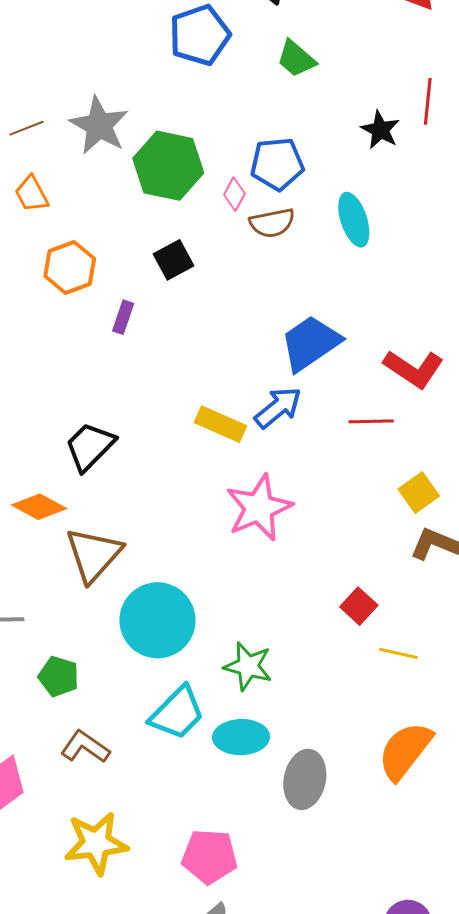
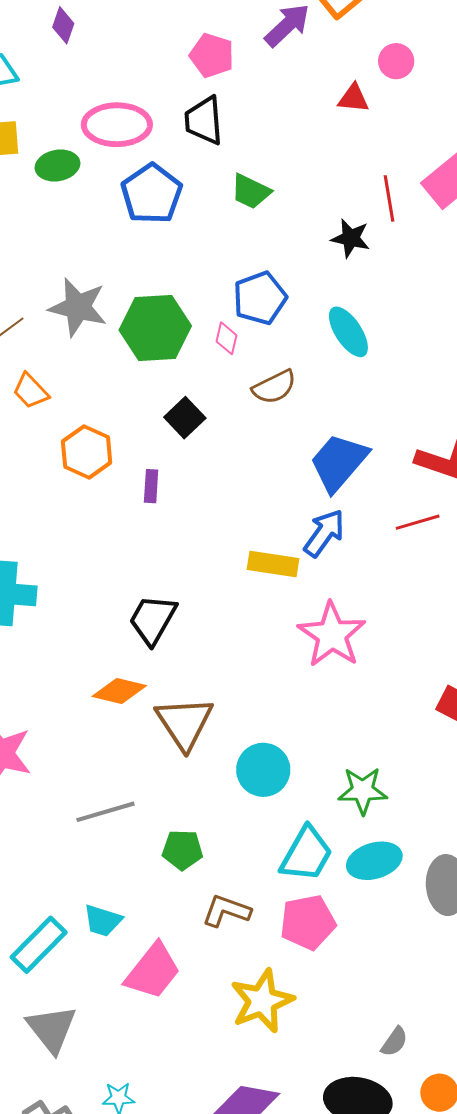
brown semicircle: (272, 223) -> (274, 387), moved
cyan circle: (158, 620) -> (263, 770), size x0.7
pink pentagon: (209, 856) -> (308, 922), moved

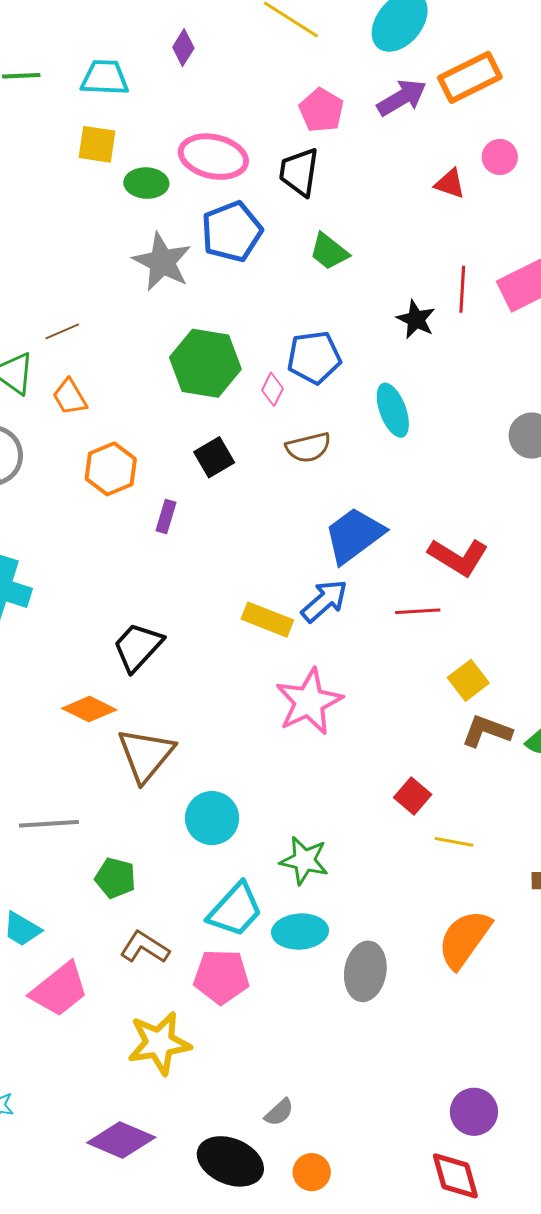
gray star: (78, 307) -> (162, 262), moved

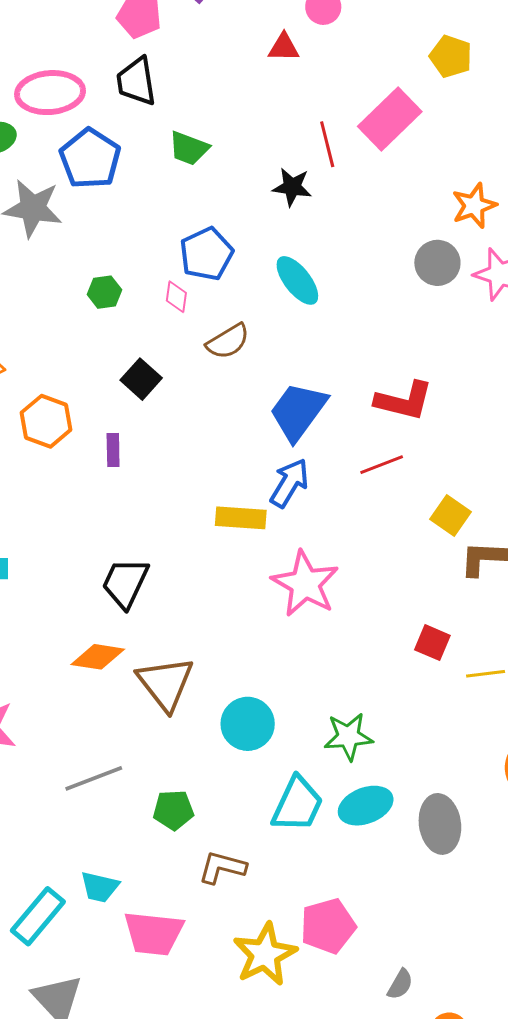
green hexagon: (205, 363) -> (104, 292), size x0.5
pink pentagon: (221, 977) -> (328, 926), moved
pink trapezoid: (59, 990) -> (154, 933), turned 62

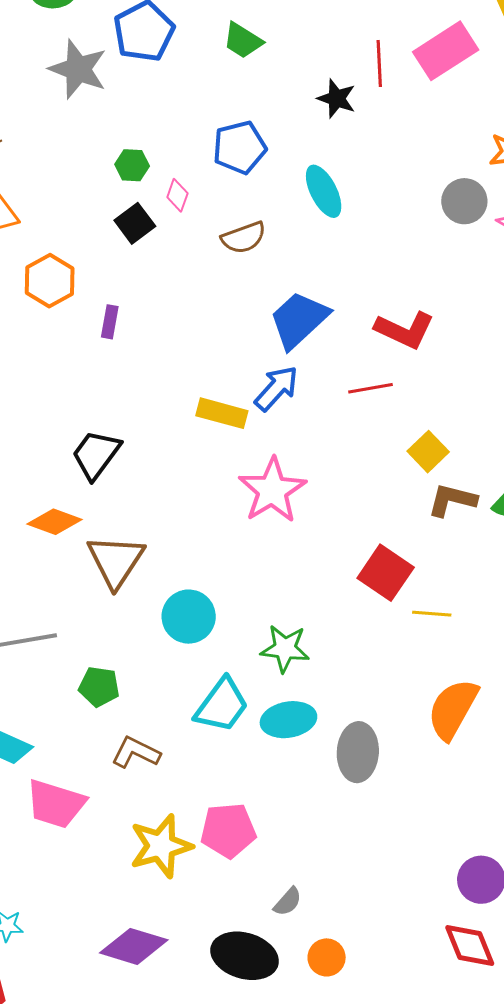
pink diamond: (176, 297) -> (177, 195), moved
black square: (141, 379) -> (135, 223), moved
red square: (432, 643) -> (386, 573), size x1.5

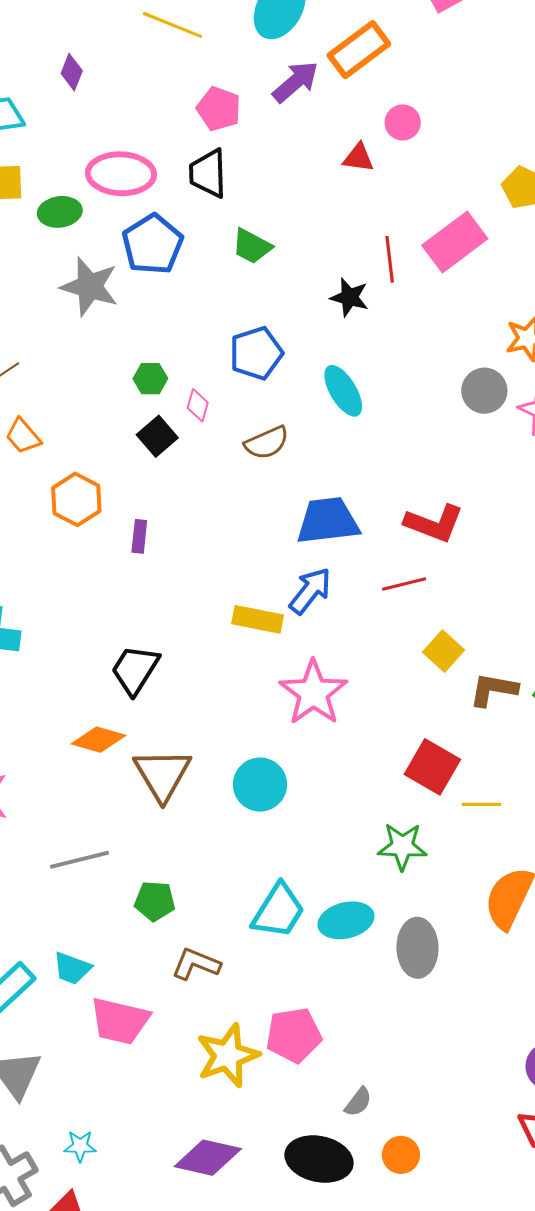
blue trapezoid: (299, 320) -> (328, 521), turned 40
yellow square: (428, 452) -> (443, 651), moved
cyan circle: (189, 617) -> (260, 785), moved
green star: (285, 649) -> (402, 846), moved

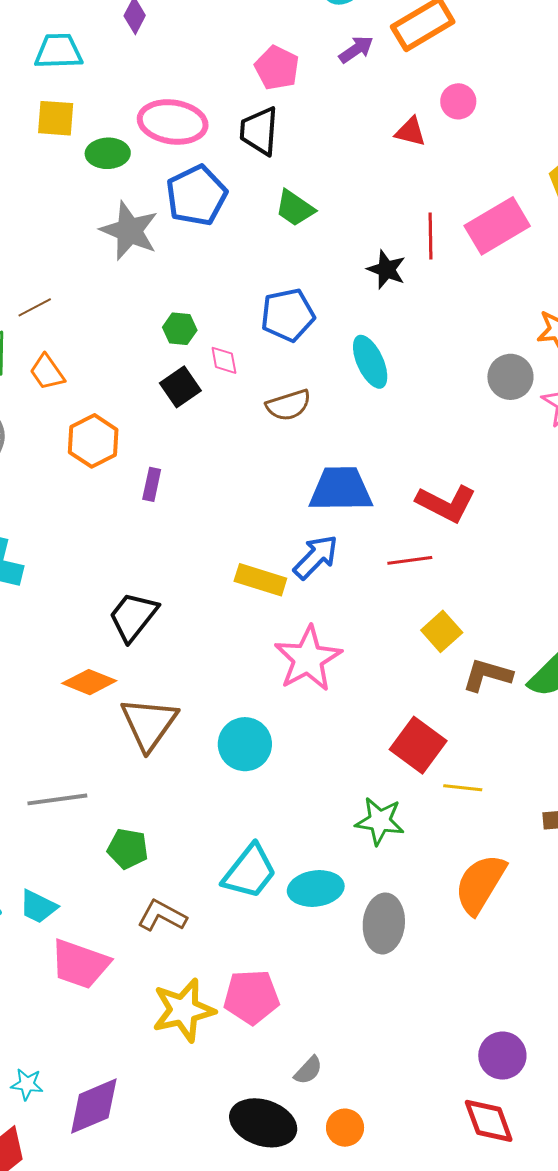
purple arrow: (295, 82) -> (356, 49), size x0.7
pink diamond: (198, 405) -> (224, 360), turned -32
purple diamond: (208, 1158) -> (94, 1106), moved, turned -42

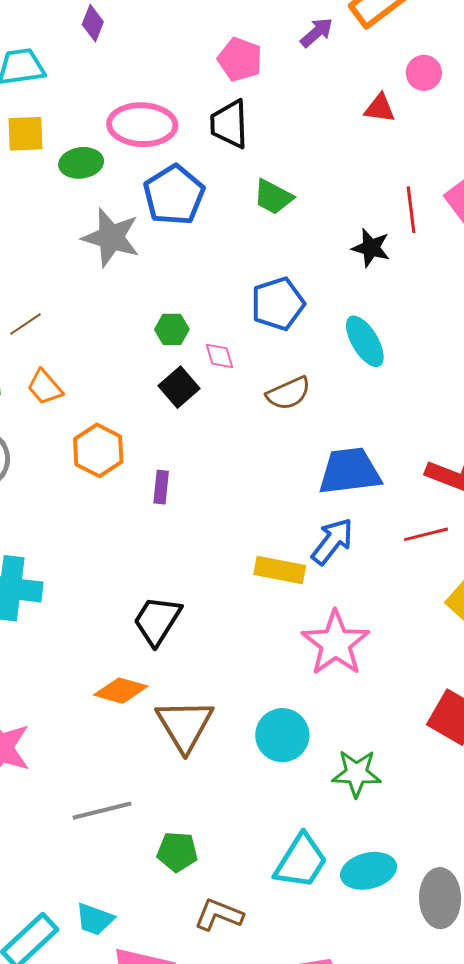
green star: (380, 821) -> (356, 773), moved

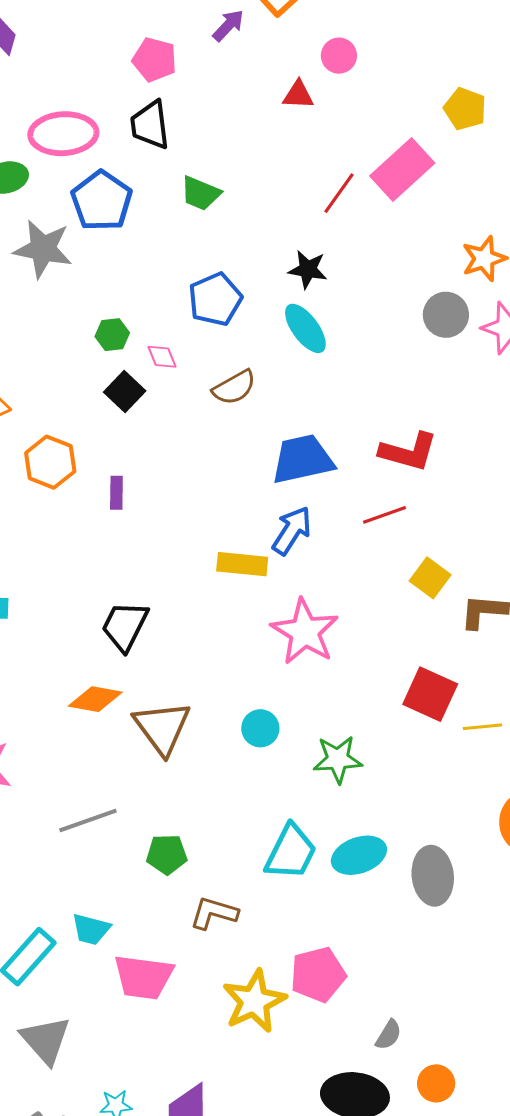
red line: (411, 210) -> (339, 193), turned 48
black star: (371, 248) -> (308, 269), moved
cyan circle: (282, 735) -> (260, 728), size x0.7

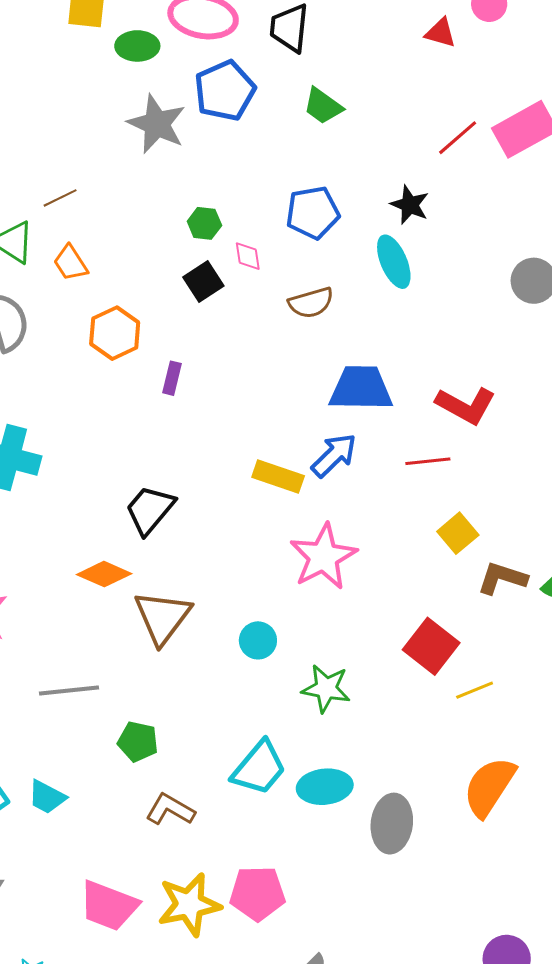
yellow line: (483, 727) -> (475, 690), turned -30
pink trapezoid: (143, 977) -> (109, 906), moved

